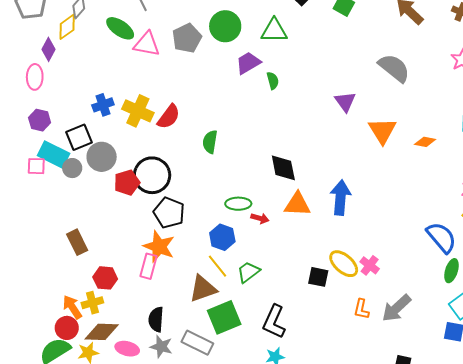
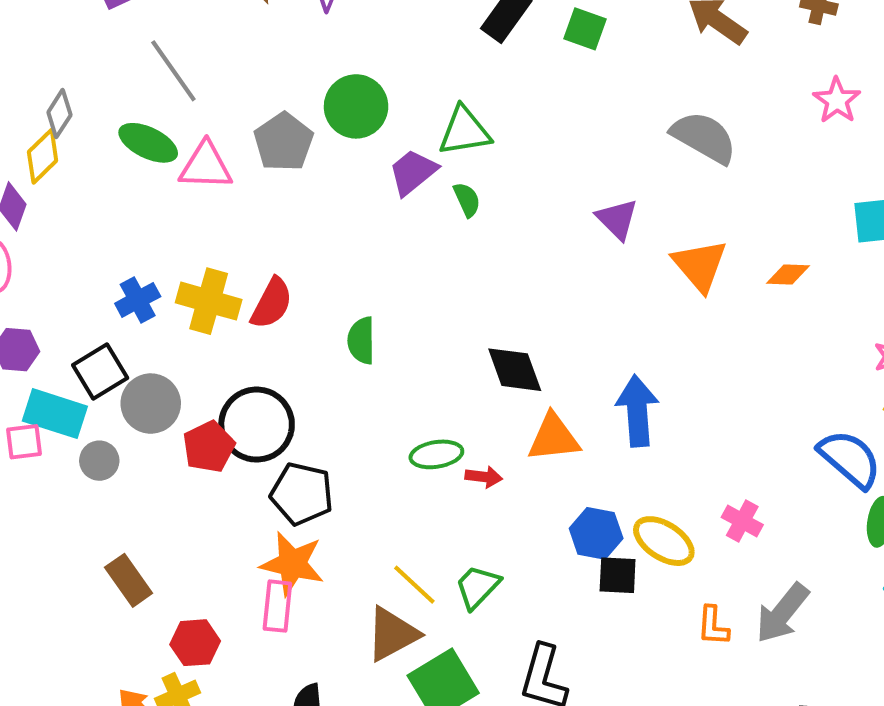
green triangle: (274, 31) -> (464, 131), moved
gray circle: (72, 168) -> (99, 461), moved
blue hexagon: (222, 237) -> (596, 533), moved
pink cross: (370, 265) -> (742, 521), moved

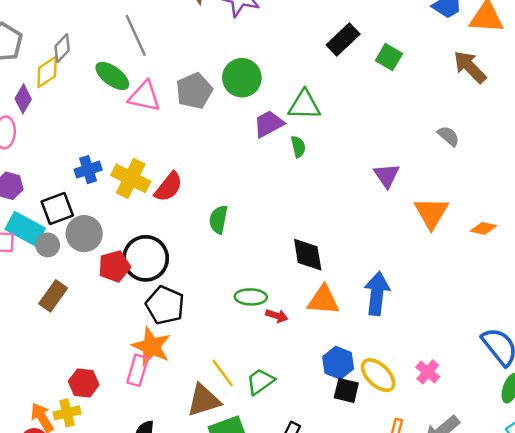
gray semicircle: (704, 137) -> (448, 136), size x0.6
gray circle: (99, 461) -> (48, 245), moved
brown rectangle: (129, 580) -> (53, 296), moved, turned 60

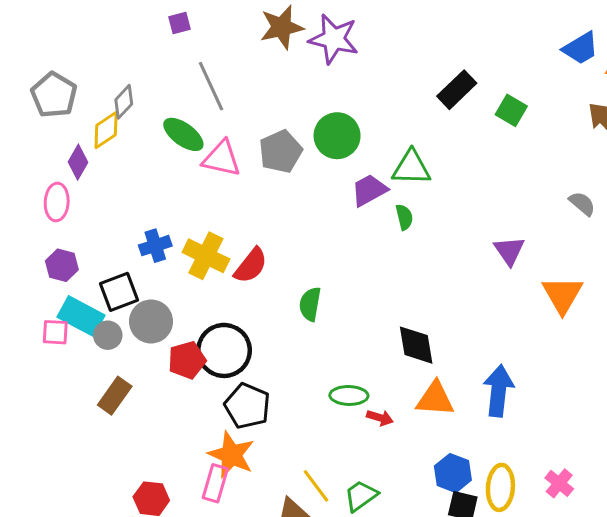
yellow ellipse: (378, 375) -> (500, 487), turned 51

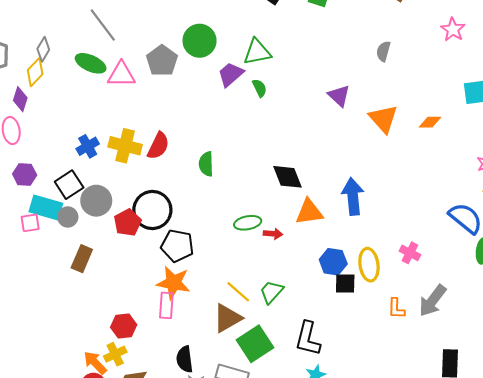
gray semicircle: (582, 204) -> (383, 51), turned -102

